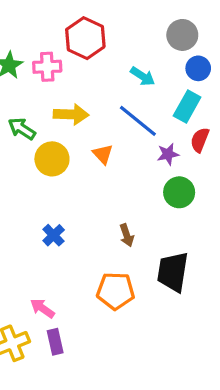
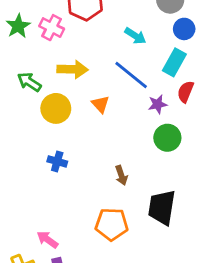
pink cross: (47, 67) -> (52, 28), turned 30
blue cross: (54, 235) -> (57, 161), moved, turned -30

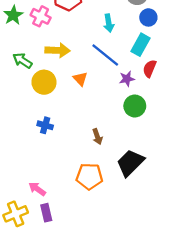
cyan arrow: (135, 36) -> (109, 23), turned 48
black trapezoid: (162, 207) -> (130, 163), turned 36

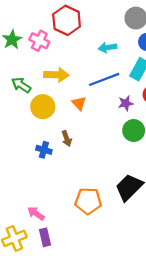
cyan arrow: (109, 23) -> (108, 48), turned 90
blue line: (105, 55) -> (104, 79), turned -60
brown arrow: (97, 137) -> (67, 138), moved

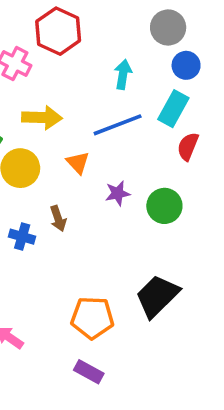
cyan arrow: (108, 48) -> (123, 74), turned 108
purple star: (126, 103) -> (118, 193), moved
purple rectangle: (45, 237) -> (89, 372), moved, turned -48

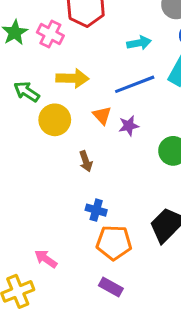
cyan arrow: (123, 74) -> (139, 43), turned 70
purple star: (118, 193) -> (129, 126), moved
blue cross: (22, 237) -> (96, 210), moved

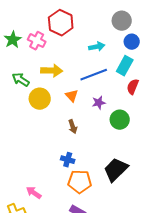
purple star: (129, 126) -> (99, 103), moved
brown arrow: (86, 161) -> (73, 127), moved

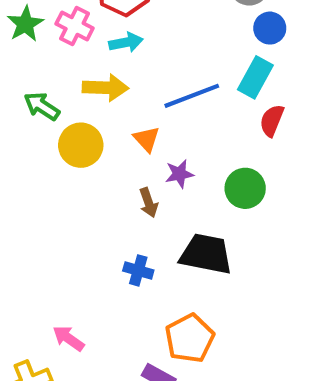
cyan arrow: (97, 47) -> (126, 42), moved
purple star: (99, 103) -> (179, 174), moved
black trapezoid: (116, 170) -> (206, 254), moved, turned 56
orange pentagon: (80, 182) -> (190, 338), moved, turned -30

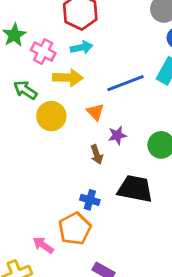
pink cross: (75, 26) -> (43, 52), moved
orange pentagon: (190, 338) -> (75, 229), moved

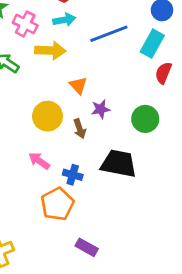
blue line: (126, 83) -> (109, 34), moved
yellow circle: (51, 116) -> (48, 116), moved
pink arrow: (43, 245) -> (39, 161), moved

